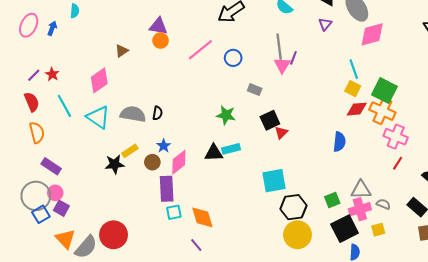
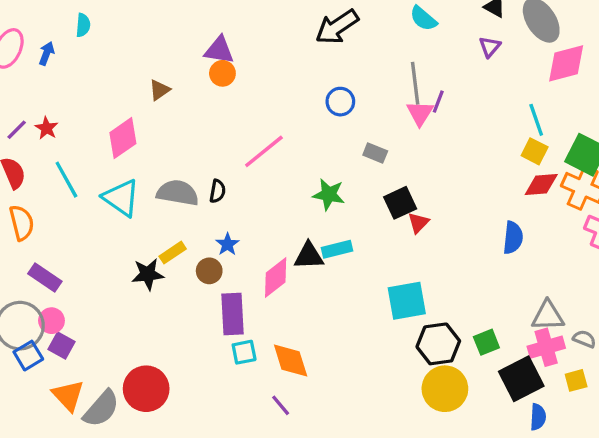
pink line: (200, 50) -> (264, 151), moved
pink diamond: (179, 162) -> (276, 277), moved
green square: (332, 200) -> (486, 342), moved

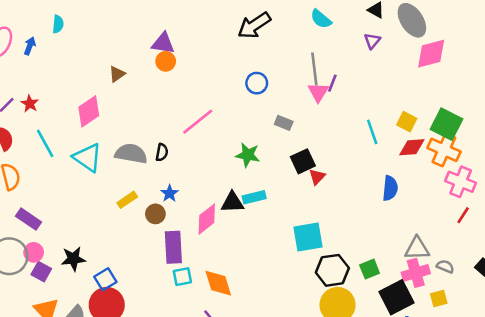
cyan line: (536, 120) -> (372, 132), moved
black star: (148, 274) -> (73, 259), moved
blue square: (28, 356) -> (105, 279), moved

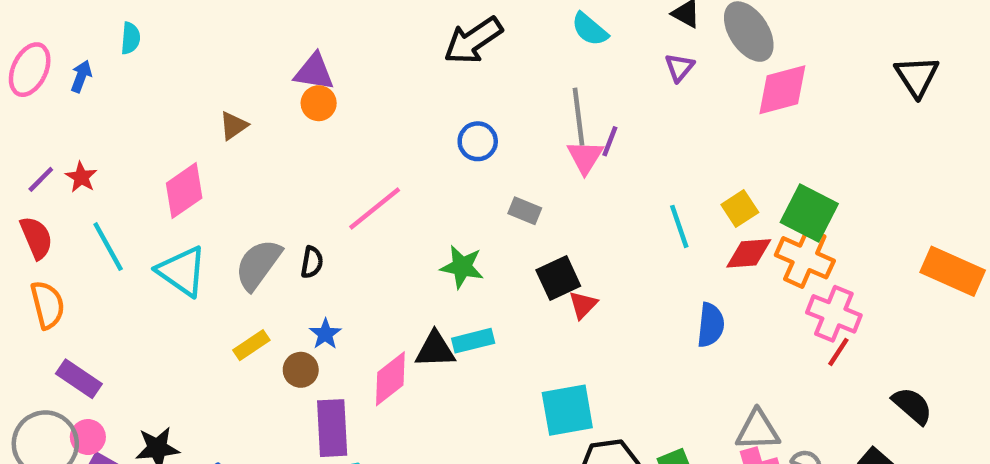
yellow square: (407, 122) -> (740, 208), turned 30
gray semicircle: (131, 154) -> (258, 265), turned -64
red line: (463, 215) -> (838, 352), moved

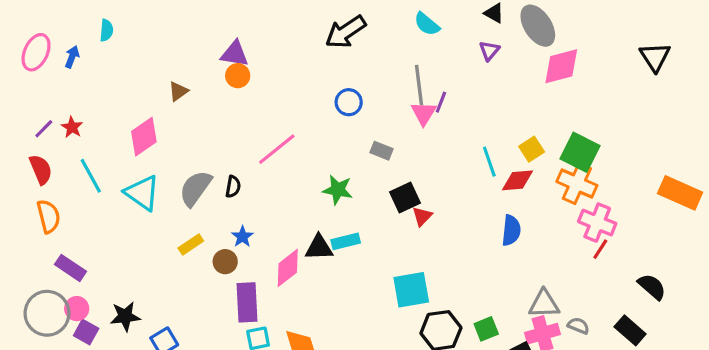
red diamond: (749, 253) -> (517, 180), moved

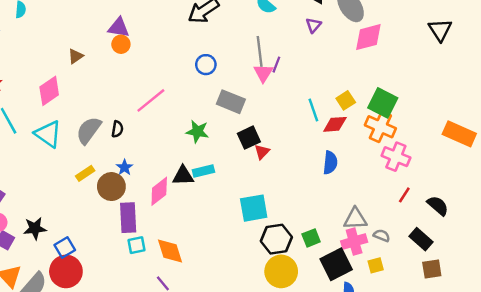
gray rectangle: (381, 151) -> (231, 102), size x1.6
red line: (600, 249) -> (404, 195), moved
brown circle: (225, 262) -> (111, 187), size x1.5

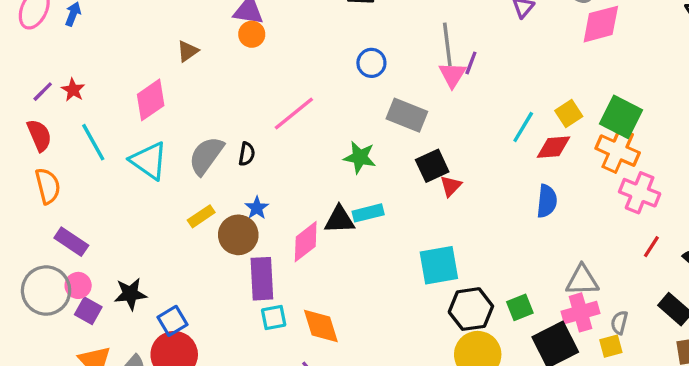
cyan line: (313, 110) -> (523, 127), turned 50
gray semicircle: (382, 236) -> (619, 323), moved, turned -98

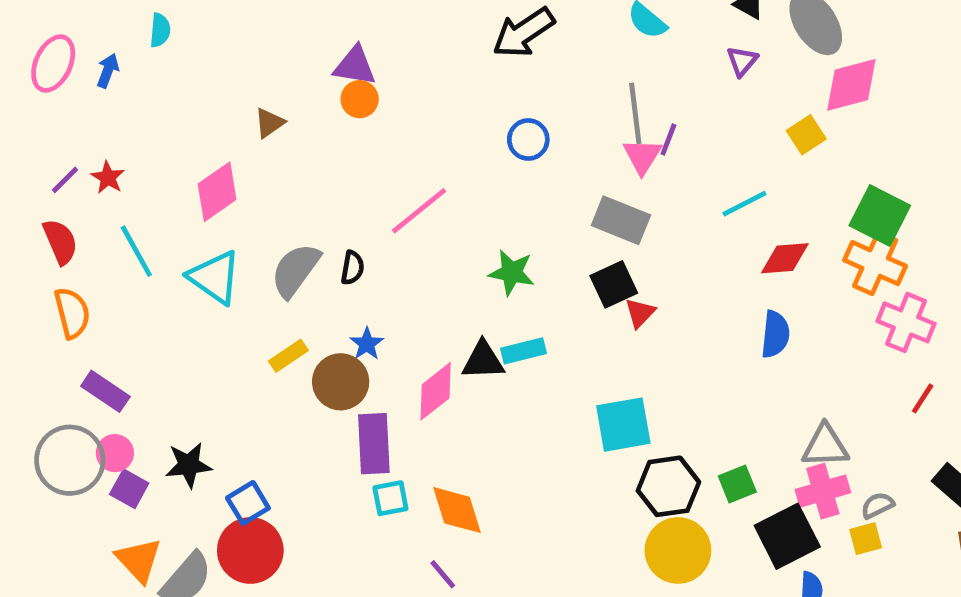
yellow square: (569, 113) -> (806, 135), moved
gray rectangle: (407, 115) -> (621, 220), moved
cyan line: (523, 127) -> (744, 204), moved, turned 32
gray semicircle: (619, 323) -> (877, 505), turned 50

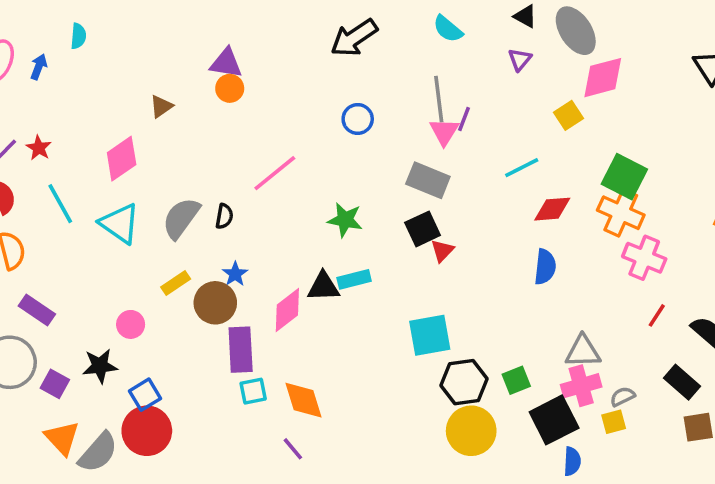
pink circle: (115, 453) -> (131, 324), moved

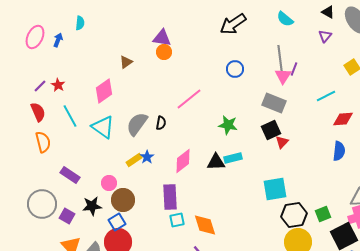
blue star: (235, 274) -> (147, 157), moved
brown circle: (215, 303) -> (123, 200), moved
purple rectangle: (37, 310) -> (70, 175), moved
pink diamond: (287, 310) -> (183, 161), moved

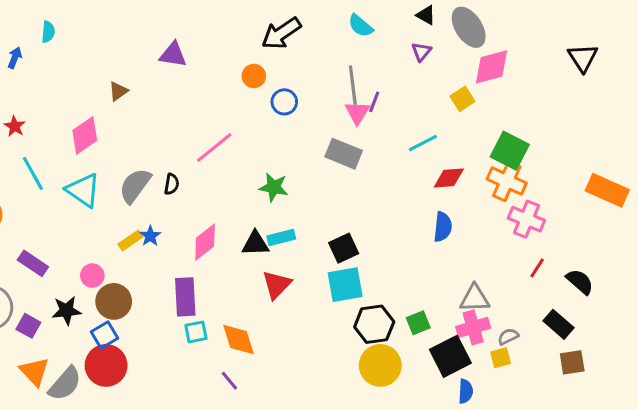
orange circle: (164, 52) -> (254, 76), moved
black square: (271, 130) -> (344, 248), moved
red triangle: (282, 142) -> (277, 285), moved, size x1.5

